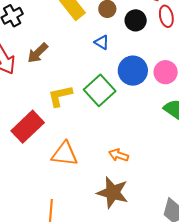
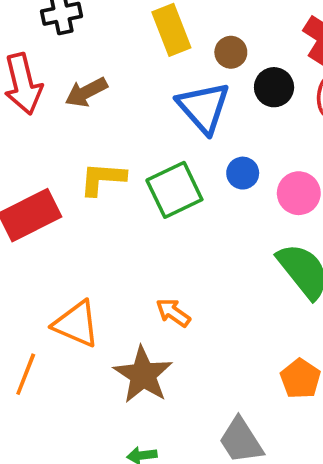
blue triangle: (102, 42) -> (203, 107), size x2.0
blue circle: (133, 71) -> (243, 173), size x0.6
orange triangle: (65, 154) -> (76, 324), moved

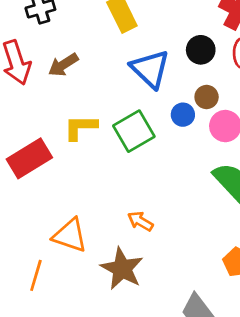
brown circle: (231, 52) -> (207, 97), moved

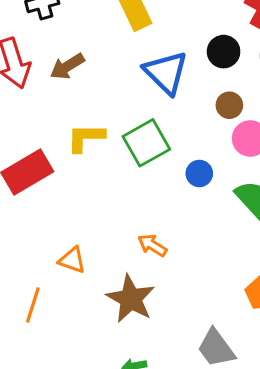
blue circle: (183, 115) -> (199, 173), moved
orange triangle: (70, 235) -> (72, 260), size x0.7

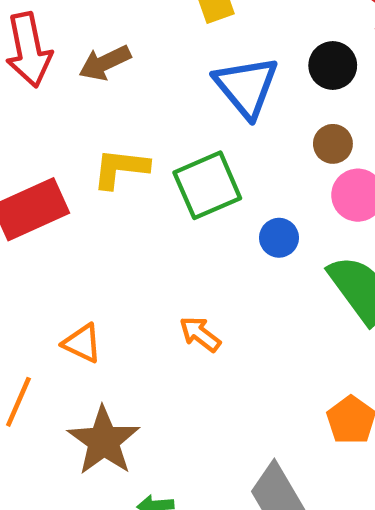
brown star: (131, 299) -> (104, 441), moved

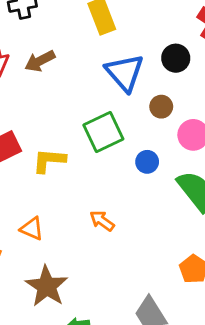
brown circle: (333, 144) -> (161, 107), moved
yellow L-shape: (121, 168) -> (49, 161), moved

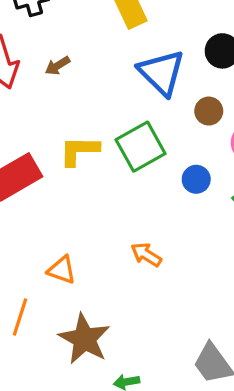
brown arrow: (40, 61) -> (58, 66), size x0.7
yellow L-shape: (49, 161) -> (79, 151), moved

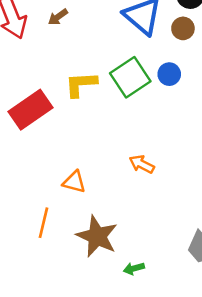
brown circle: (209, 111) -> (183, 28), moved
blue circle: (196, 179) -> (169, 74), moved

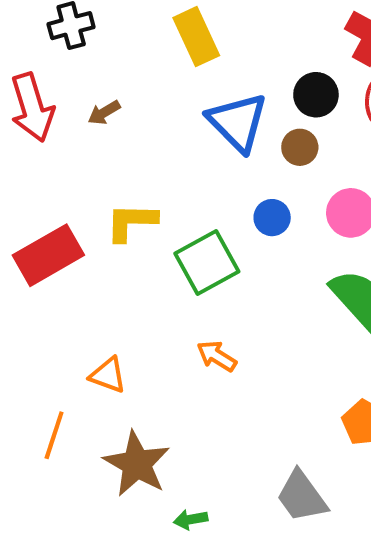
green square: (130, 77) -> (207, 262), moved

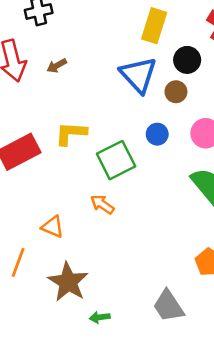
yellow rectangle: (196, 37) -> (154, 26), moved, turned 40
orange arrow: (217, 356) -> (102, 204), moved

